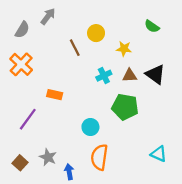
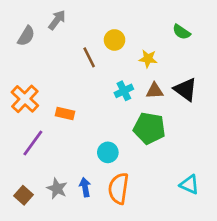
orange cross: (21, 64) -> (25, 99), moved
blue arrow: (69, 172) -> (85, 187), moved

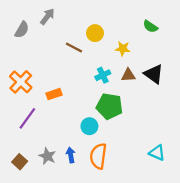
brown line: (89, 57) -> (74, 48), turned -35
orange rectangle: (65, 114) -> (54, 94), turned -32
green pentagon: (149, 128) -> (109, 106), moved

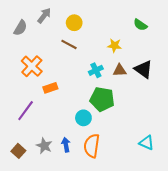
yellow circle: (95, 33) -> (74, 23), moved
orange cross: (21, 82) -> (32, 66), moved

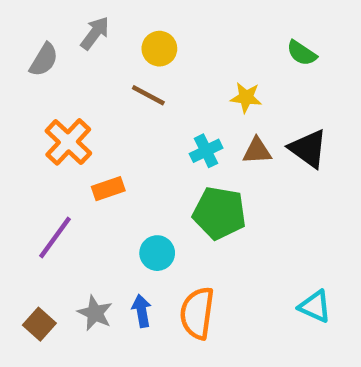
cyan circle: (83, 118) -> (157, 253), moved

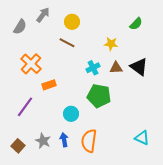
green semicircle: (302, 53) -> (136, 24), turned -80

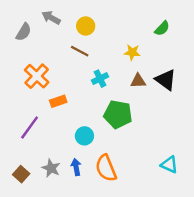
gray arrow: (43, 15) -> (51, 18), turned -98
cyan cross: (93, 68) -> (100, 79), moved
orange semicircle: (89, 141) -> (106, 168), turned -30

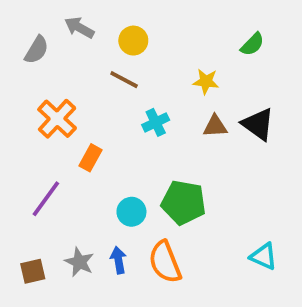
orange rectangle: (58, 101) -> (91, 158), turned -42
green pentagon: (118, 114) -> (184, 202), moved
brown square: (21, 174) -> (33, 271), turned 35

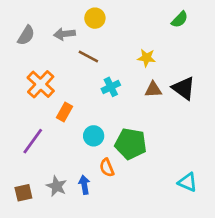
gray arrow: (79, 28) -> (64, 34), moved, turned -36
yellow circle: (133, 41) -> (95, 18), moved
green semicircle: (252, 44) -> (180, 19), moved
cyan circle: (131, 212) -> (94, 136), moved
orange semicircle: (165, 262) -> (107, 168), moved, size x0.6

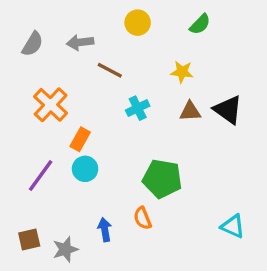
yellow circle: (95, 18) -> (138, 23), moved
green semicircle: (180, 19) -> (200, 24), moved
cyan circle: (94, 136) -> (85, 169), moved
orange semicircle: (107, 168) -> (143, 218), moved
gray star: (57, 186) -> (65, 249), moved, turned 30

